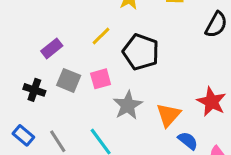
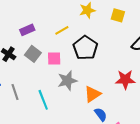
red star: (212, 102) -> (125, 80), moved, turned 30

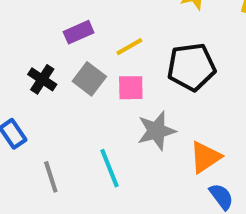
yellow line: (62, 30) -> (129, 47), moved
black pentagon: (85, 48) -> (191, 67), turned 30
gray line: (15, 92) -> (51, 177), moved

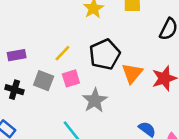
purple rectangle: (79, 32) -> (17, 55), moved, turned 30
orange triangle: (205, 157) -> (132, 73), moved

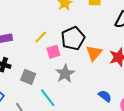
pink square: (71, 78) -> (53, 52), moved
gray square: (44, 81) -> (28, 77), moved

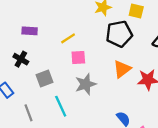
black pentagon: (73, 38) -> (119, 34), moved
gray square: (28, 77) -> (45, 79), turned 35

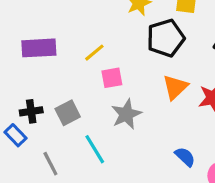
purple rectangle: (30, 31) -> (39, 48), size x1.5
black cross: (21, 59) -> (31, 111), moved, turned -32

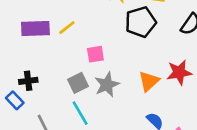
yellow line: (94, 53) -> (67, 28), moved
orange triangle: (175, 87) -> (149, 81), moved
gray square: (68, 113) -> (78, 83), moved

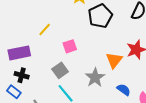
purple rectangle: (35, 28) -> (19, 53), moved
black cross: (28, 81) -> (22, 75), turned 32
gray star: (107, 85) -> (95, 78), moved

